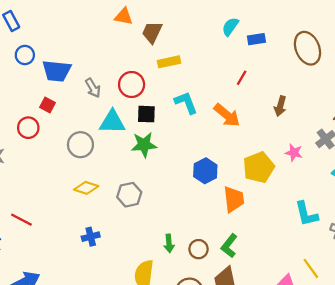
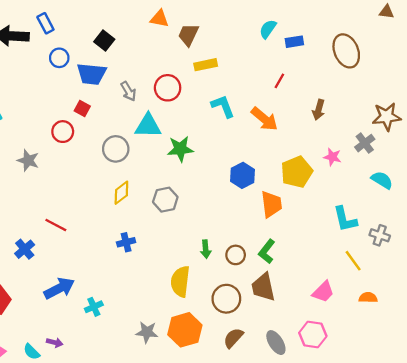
black square: (146, 114) -> (104, 41), moved, turned 36
yellow diamond: (86, 188) -> (121, 193), turned -55
yellow line: (311, 268) -> (353, 261), moved

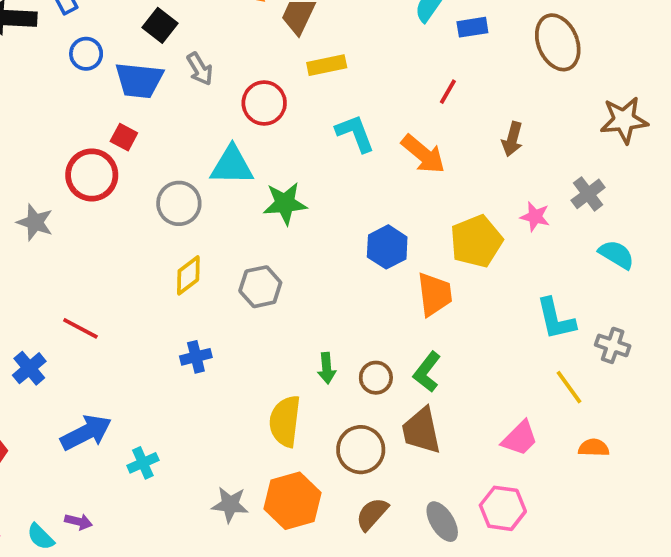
gray arrow: (128, 91) -> (200, 69), moved
brown star: (387, 117) -> (624, 120), moved
red circle: (63, 132) -> (92, 175), size x1.4

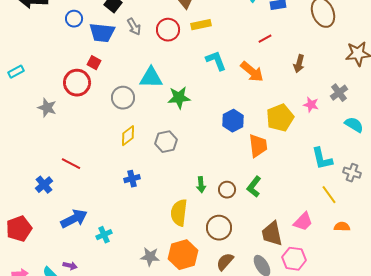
red line: (448, 92) -> (265, 39), turned 32
red circle: (264, 103) -> (168, 30), moved
brown trapezoid: (421, 431) -> (272, 234), moved

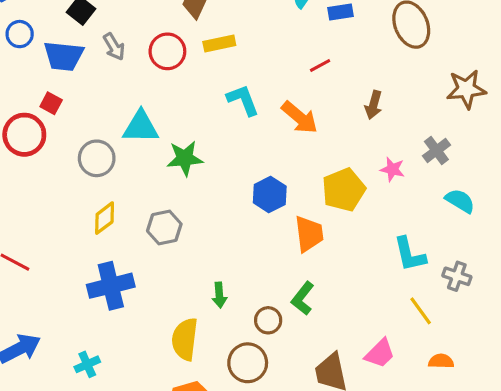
blue cross: (132, 179) -> (111, 286), size x1.8
brown circle: (227, 190) -> (268, 320), moved
cyan cross: (104, 235) -> (87, 364), moved

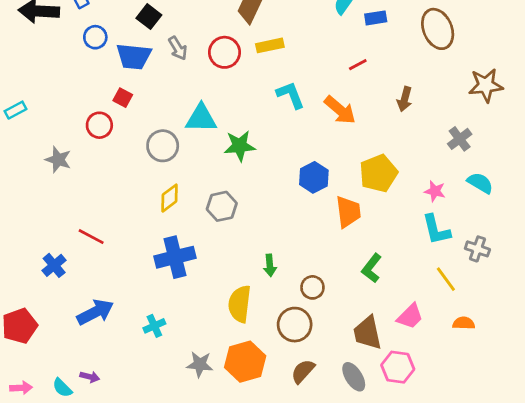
red circle: (24, 135) -> (99, 125), size x0.7
pink star: (392, 169) -> (435, 191), moved
green L-shape: (303, 298) -> (372, 268), moved

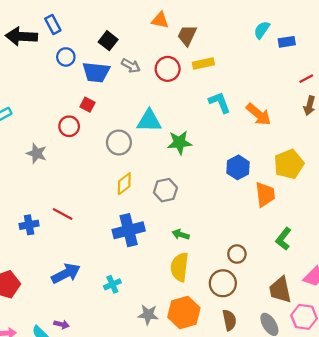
gray arrow: (178, 48) -> (131, 66), turned -30
red line: (358, 65) -> (306, 79), moved
blue cross: (54, 265) -> (29, 225), moved, turned 30
green arrow: (270, 265) -> (181, 235), moved, turned 112
brown semicircle: (303, 371) -> (229, 320), turned 126

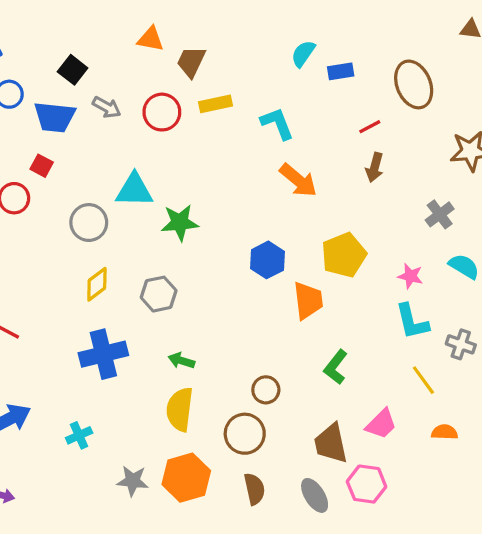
cyan L-shape: (220, 102) -> (277, 123), moved

